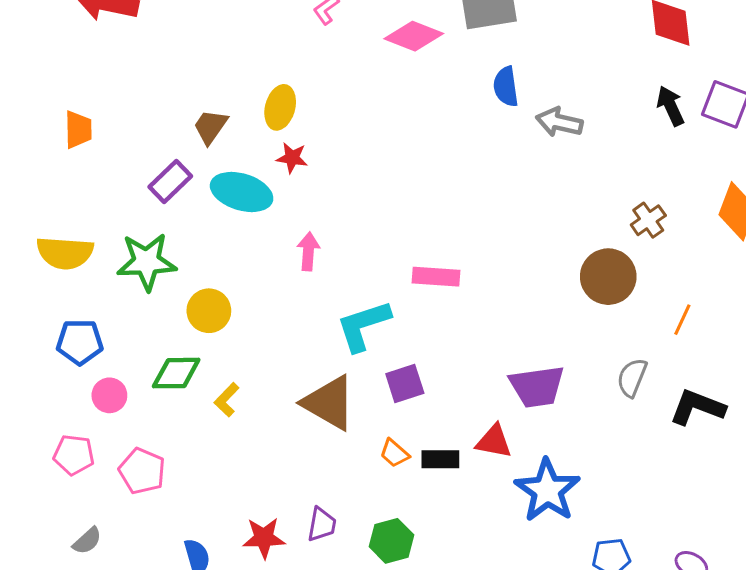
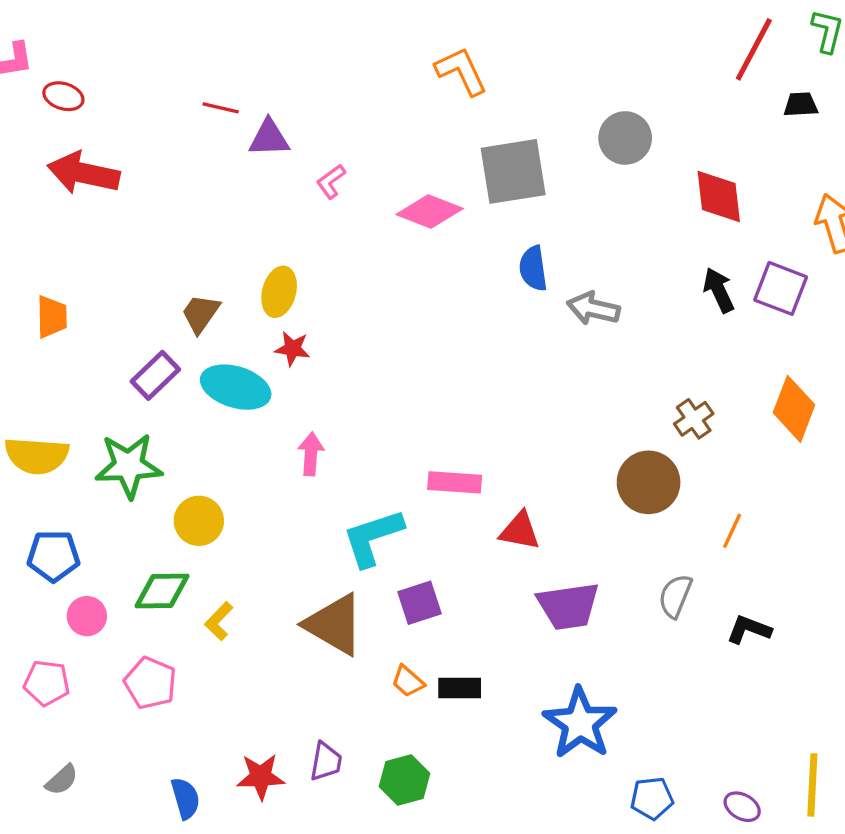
black L-shape: (697, 407) -> (749, 629), size x0.7
red triangle: (494, 441) -> (520, 531), moved
pink pentagon: (142, 471) -> (150, 683), moved

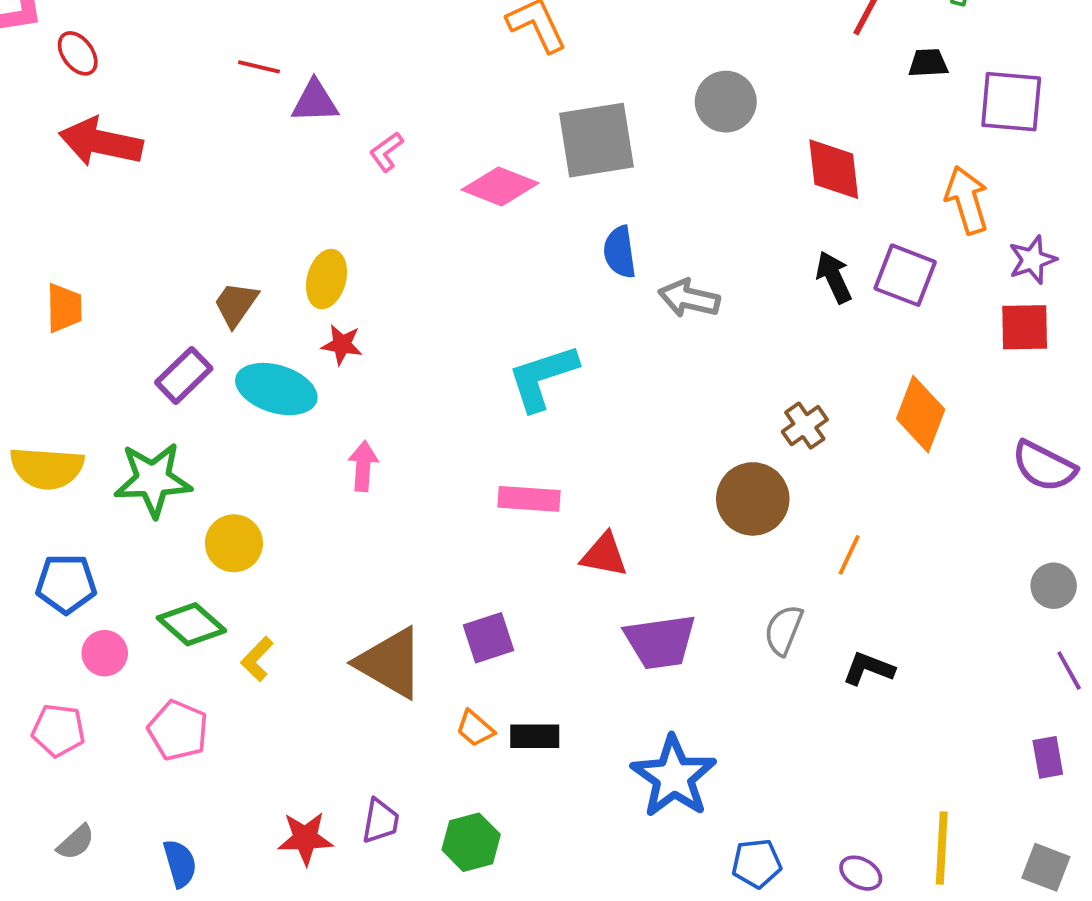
red ellipse: (63, 96) -> (78, 53), turned 36
cyan L-shape: (373, 538) -> (543, 377), moved
green diamond: (162, 591) -> (191, 624), turned 42
blue semicircle: (185, 798) -> (180, 863), moved

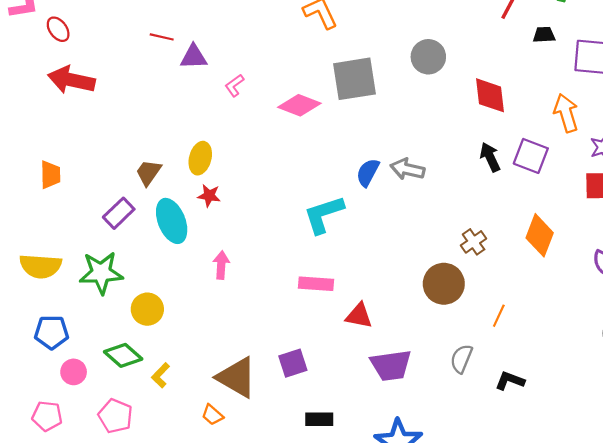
blue semicircle: (620, 252) -> (368, 172), moved, turned 36
cyan ellipse: (276, 389) -> (172, 221), turned 51
orange trapezoid: (475, 728) -> (212, 415), moved

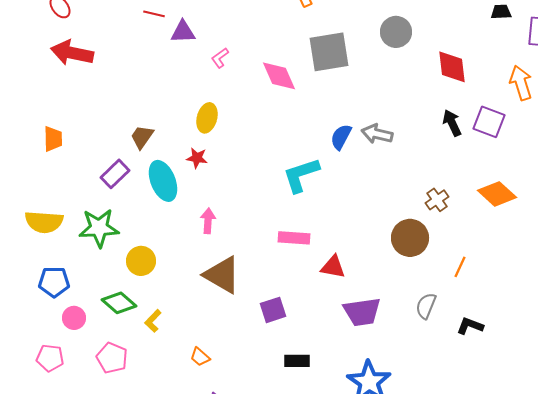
pink diamond: (299, 105) -> (279, 76), turned 45
yellow ellipse: (200, 158) -> (207, 118), moved
orange diamond: (540, 235) -> (497, 194), turned -69
brown triangle: (237, 377) -> (222, 275), moved

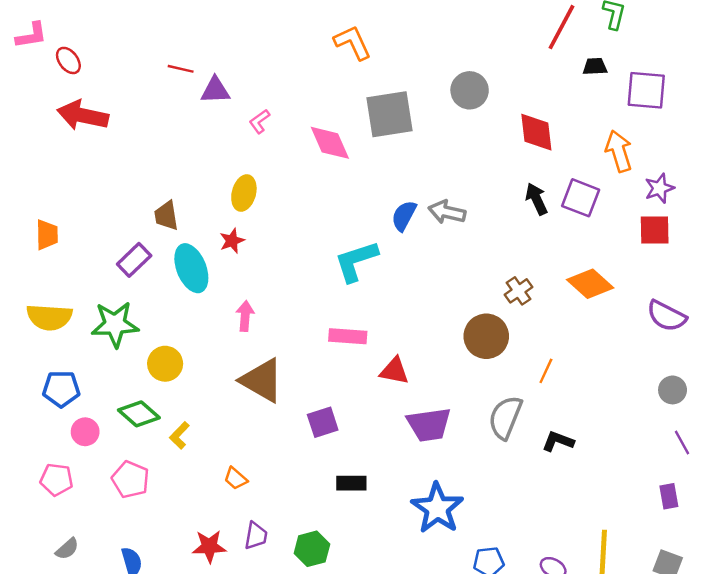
brown trapezoid: (142, 137) -> (166, 216), turned -44
orange trapezoid: (53, 139) -> (47, 235), moved
red star: (197, 158) -> (232, 241), turned -30
gray semicircle: (426, 306) -> (505, 417), size x1.4

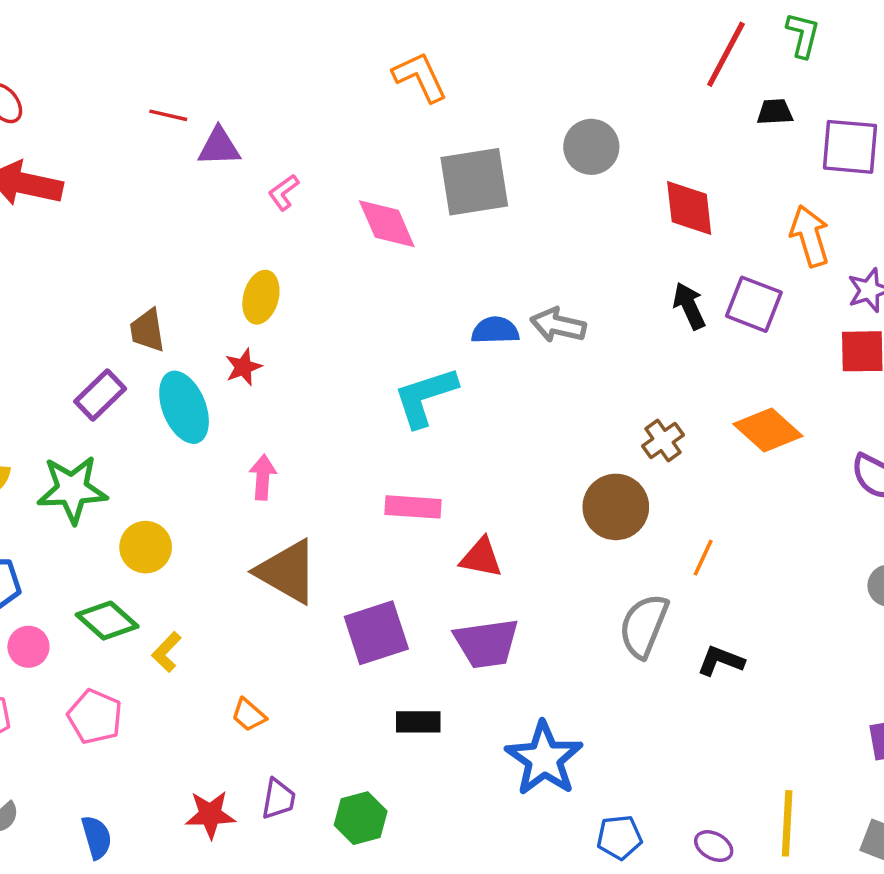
blue semicircle: (404, 216) -> (495, 330), turned 60
purple square: (323, 422) -> (376, 633), size x1.4
purple trapezoid: (429, 425) -> (486, 643), moved

